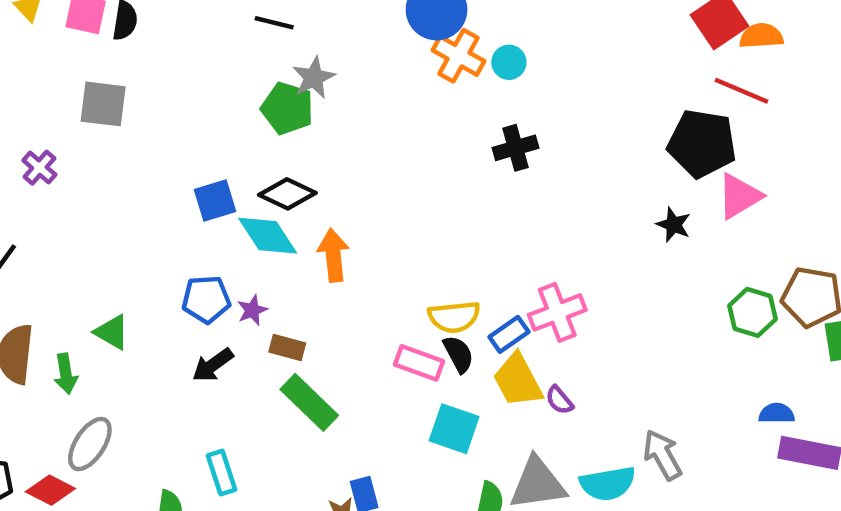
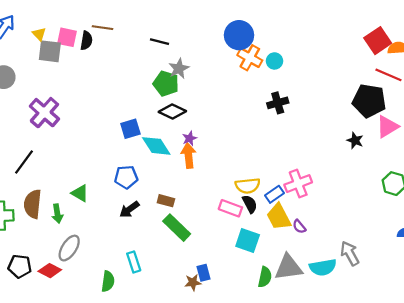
gray square: (103, 104) -> (50, 51), moved
purple cross: (39, 168) -> (44, 113), size x1.8
black diamond: (287, 194) -> (172, 111), moved
purple star: (252, 310) -> (190, 138), moved

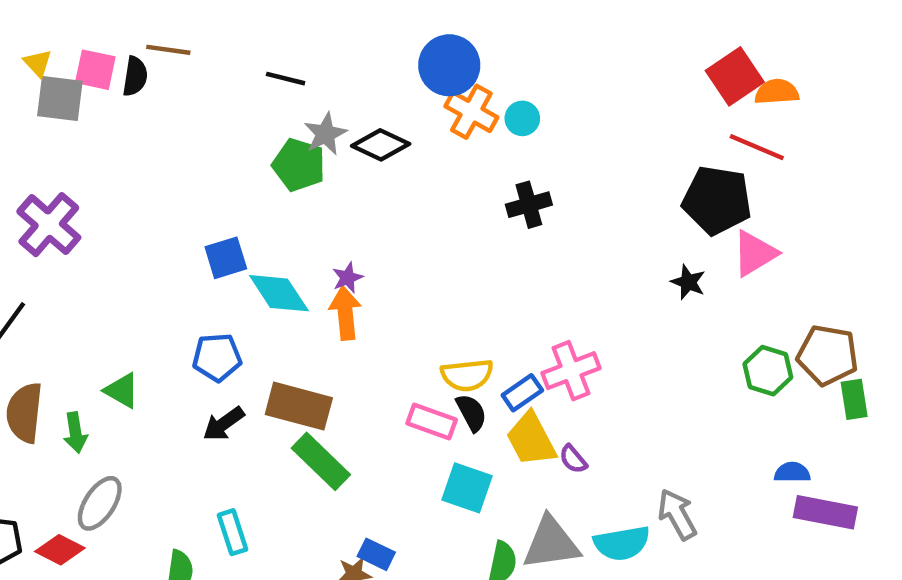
black diamond: (172, 111) -> (381, 145), moved
brown rectangle: (166, 201) -> (299, 406), size x1.8
blue rectangle: (204, 273) -> (376, 554), turned -49

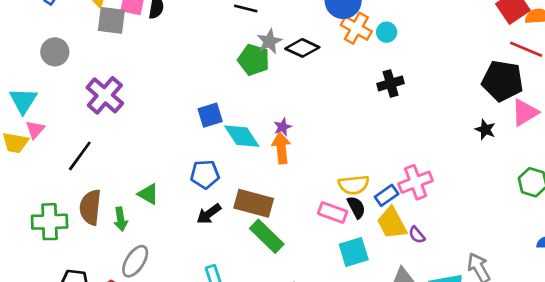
cyan square: (467, 488) -> (354, 252), turned -36

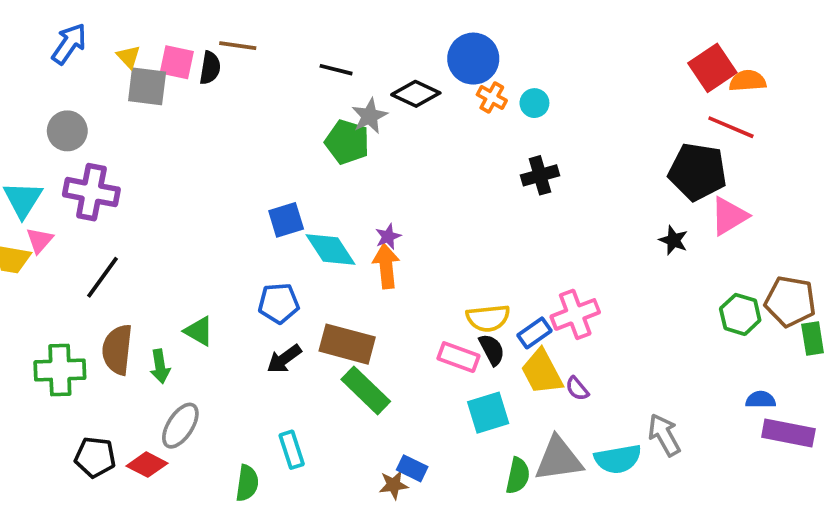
orange cross: (356, 28) -> (492, 98), size x0.7
black diamond: (302, 48) -> (416, 94), moved
purple cross: (105, 95) -> (91, 192), moved, turned -30

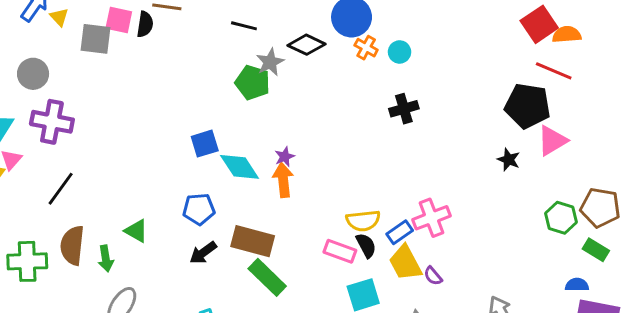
yellow triangle: (128, 57) -> (59, 17), moved
green rectangle: (813, 338) -> (596, 250), moved, turned -50

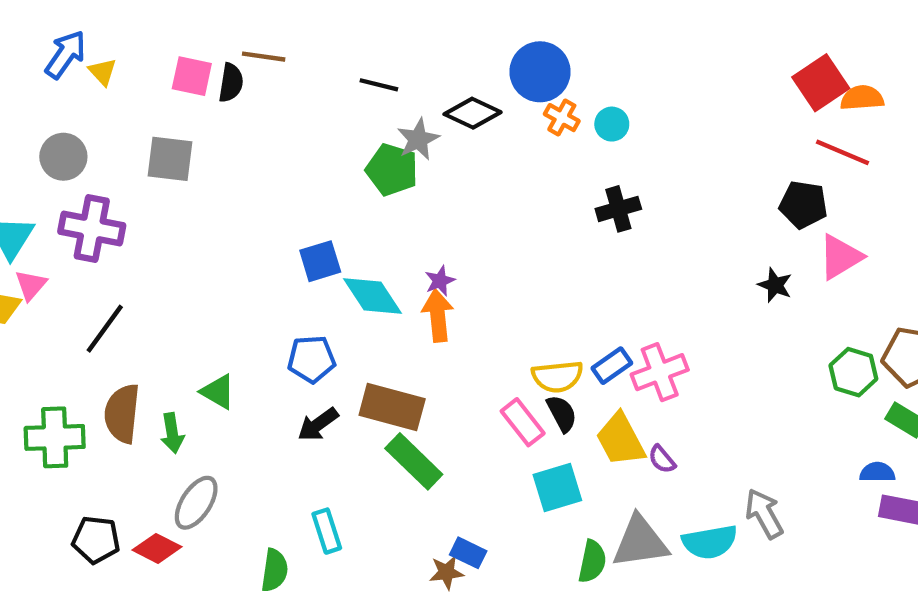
gray square: (96, 39) -> (170, 159), moved
black pentagon: (528, 106) -> (803, 205), size x0.7
blue rectangle: (400, 232) -> (612, 366), moved
pink rectangle: (340, 251) -> (523, 422), turned 32

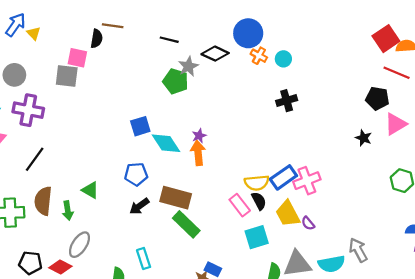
pink square: (192, 76) -> (77, 58), moved
blue rectangle: (612, 366) -> (283, 177), size x1.4

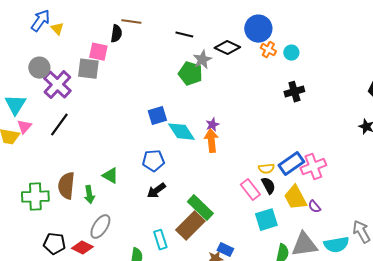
purple cross: (28, 110) -> (57, 85), moved, turned 32
black line: (35, 159) -> (59, 125), moved
yellow semicircle: (257, 183) -> (266, 169), size x0.7
brown rectangle: (176, 198) -> (190, 226), moved, turned -60

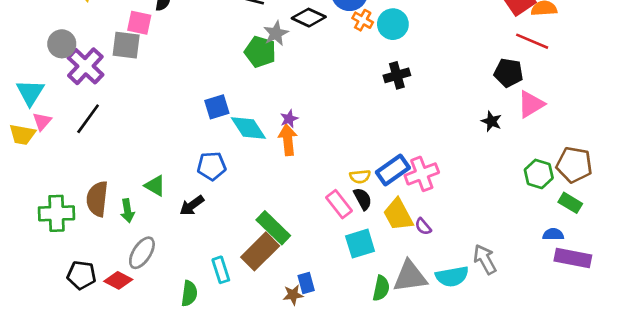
cyan circle: (291, 53) -> (393, 24), size x1.5
black arrow: (156, 191) -> (192, 205), moved
blue rectangle: (225, 250) -> (306, 283), turned 49

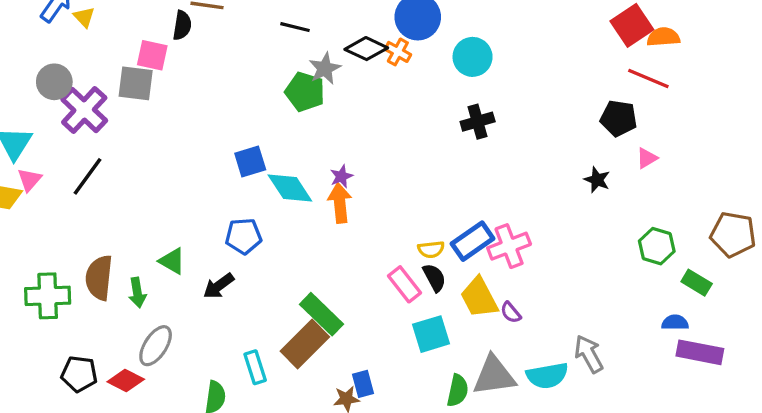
orange cross: (363, 20) -> (398, 52), moved
pink triangle: (531, 104) -> (647, 158), size x0.6
brown pentagon: (574, 165) -> (733, 234), moved

